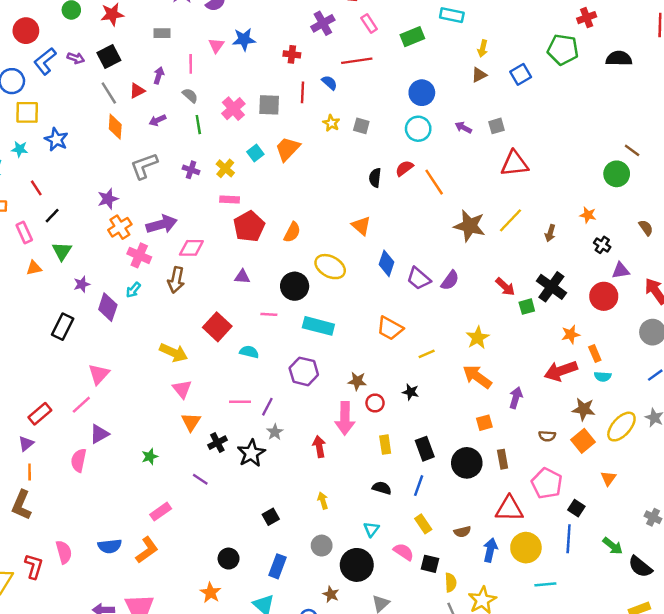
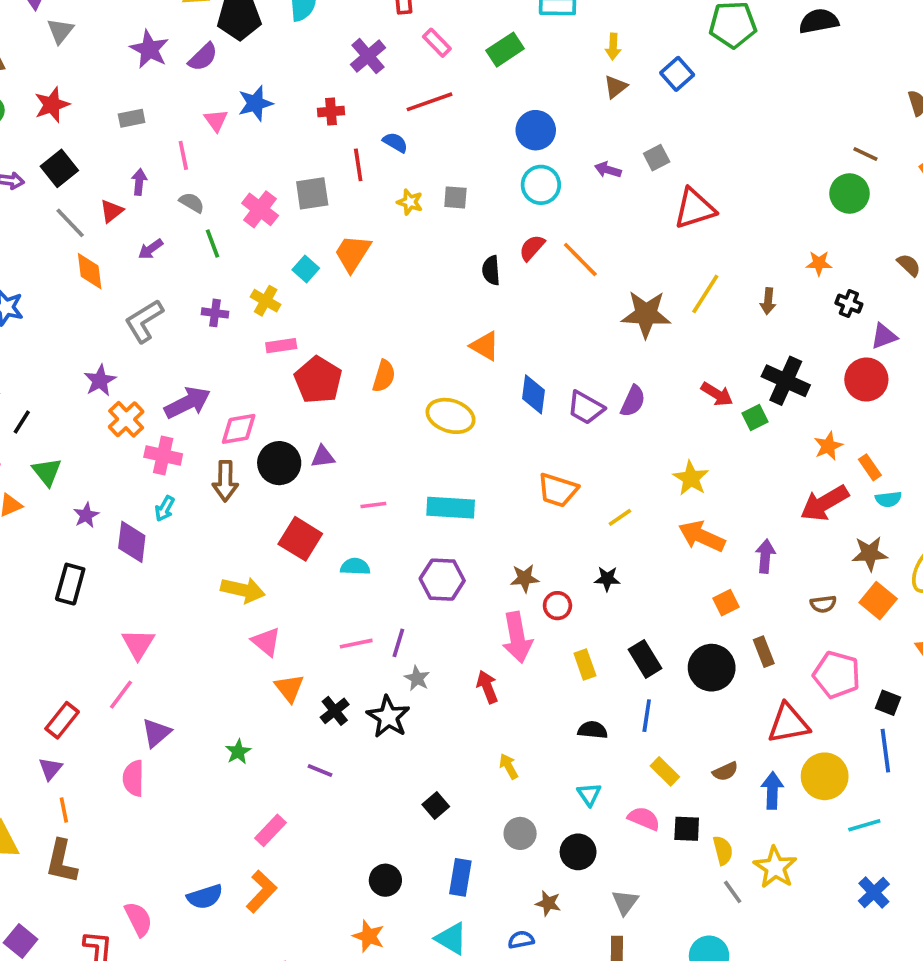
black circle: (295, 286) -> (279, 463), moved
black circle: (357, 565) -> (578, 852), size x0.7

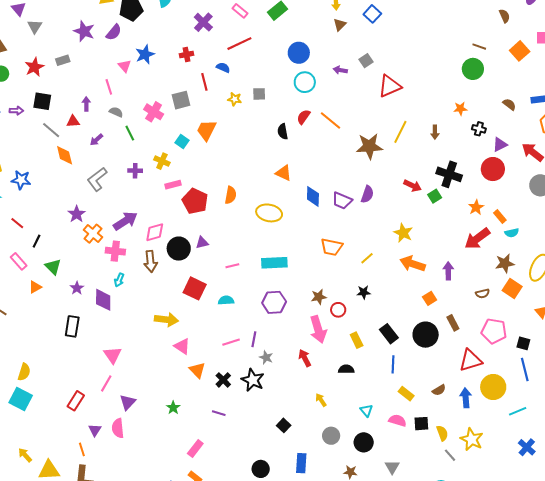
gray rectangle: (132, 118) -> (63, 60), moved
black square: (59, 168) -> (42, 101), turned -36
red triangle: (112, 211) -> (73, 121), turned 40
black semicircle: (593, 730) -> (346, 369), moved
purple triangle: (50, 769) -> (95, 430), moved

